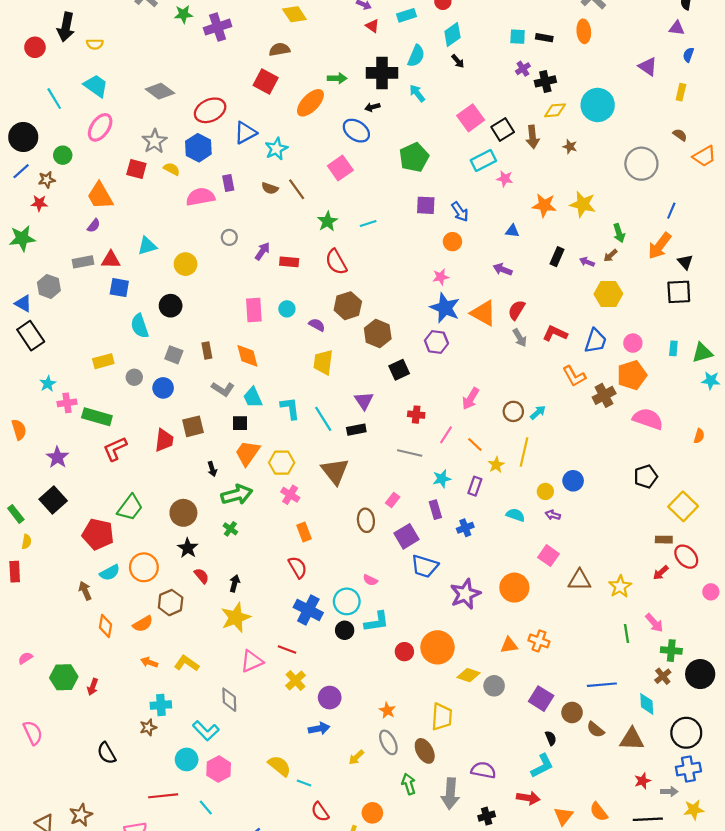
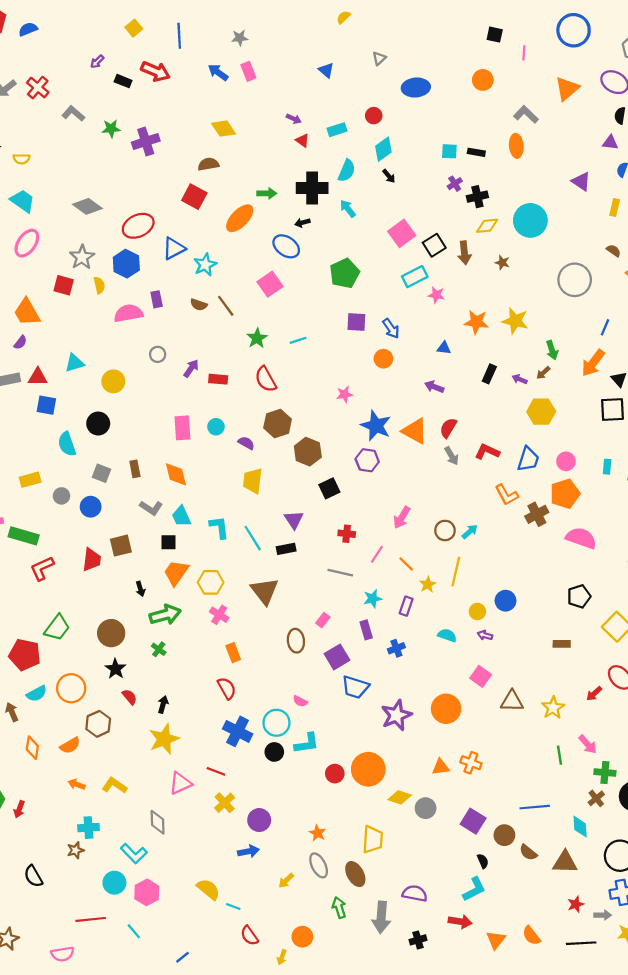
yellow semicircle: (172, 169) -> (99, 285), turned 49
pink star: (441, 277) -> (345, 394), moved
brown rectangle: (664, 540) -> (562, 644), moved

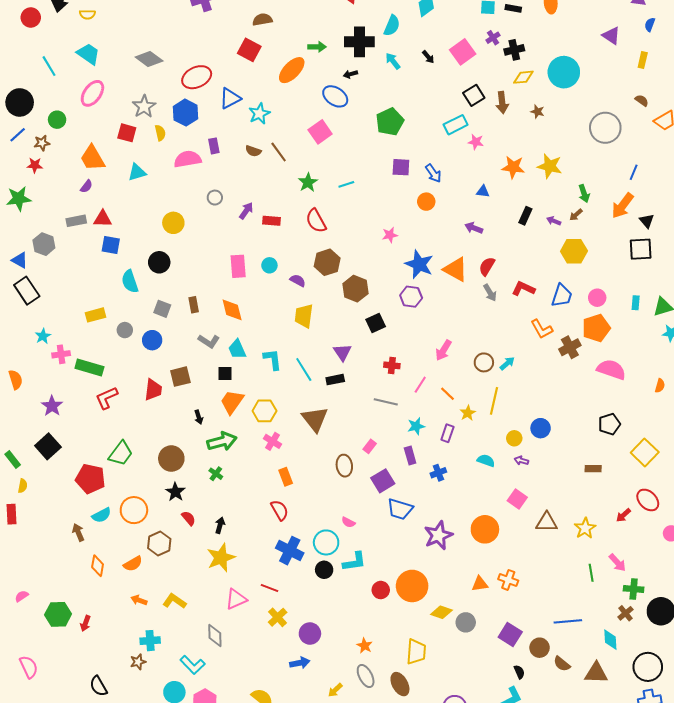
black arrow: (389, 176) -> (428, 57), moved
pink square: (402, 233) -> (463, 52), moved
cyan triangle: (74, 363) -> (137, 172), moved

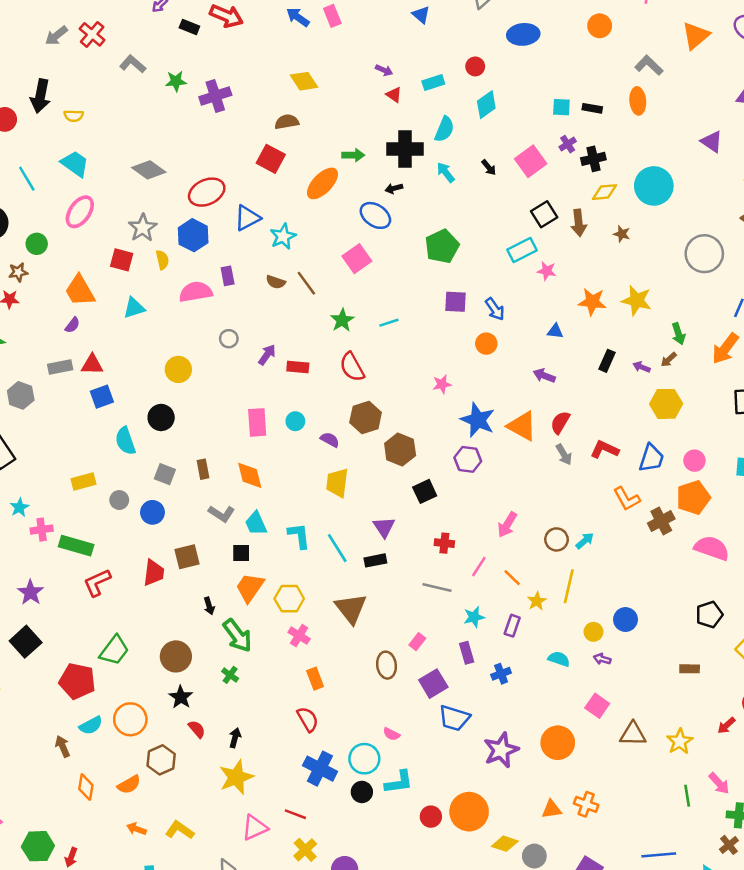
blue square: (111, 245) -> (102, 397), turned -30
green arrow: (222, 441) -> (237, 636), turned 68

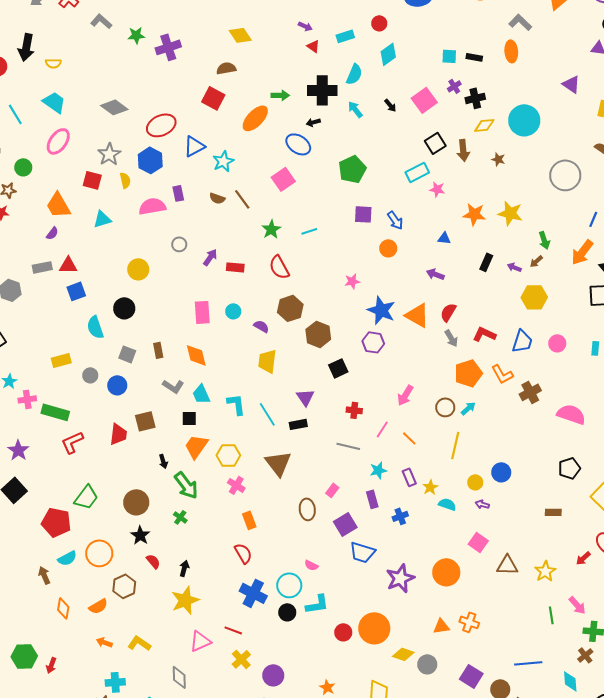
orange pentagon: (693, 498) -> (468, 373), moved
yellow star: (537, 601) -> (430, 487), moved
purple rectangle: (512, 626) -> (409, 477), turned -42

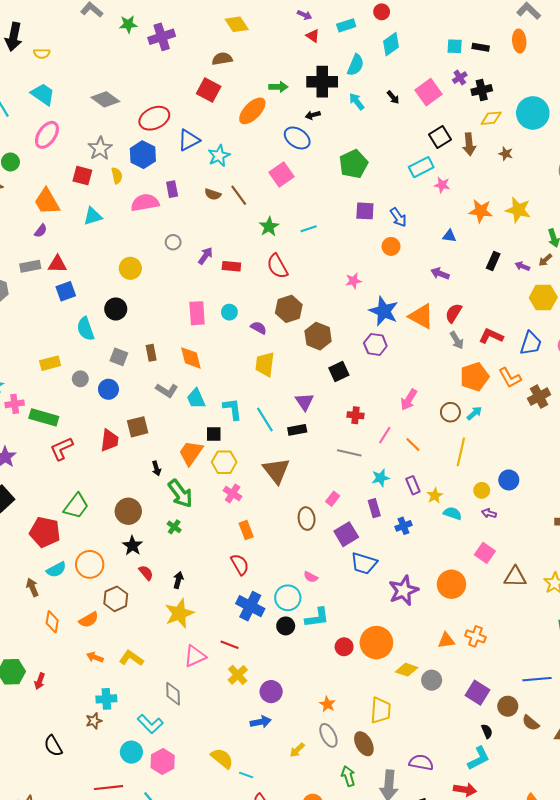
black square: (189, 418) -> (214, 434), moved

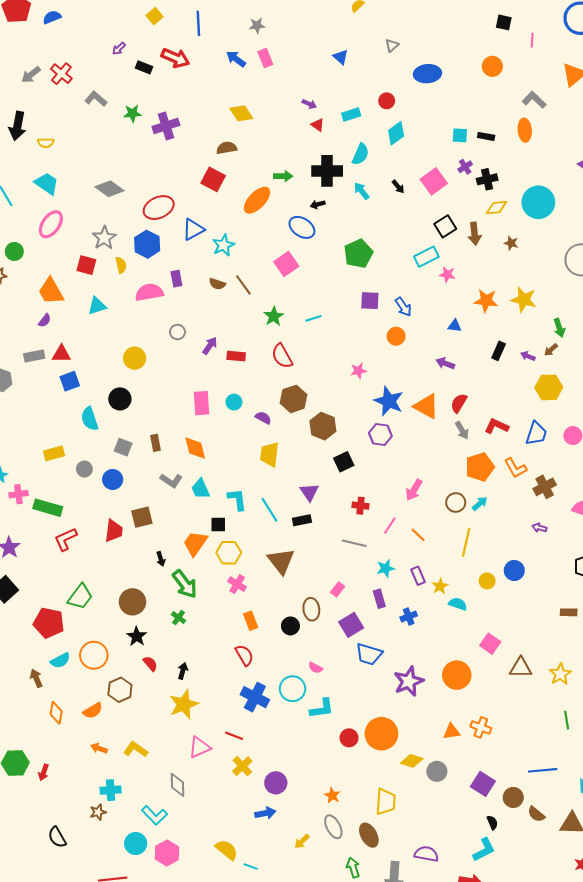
purple arrow: (489, 513) -> (539, 528), moved
black circle: (286, 626) -> (290, 626), moved

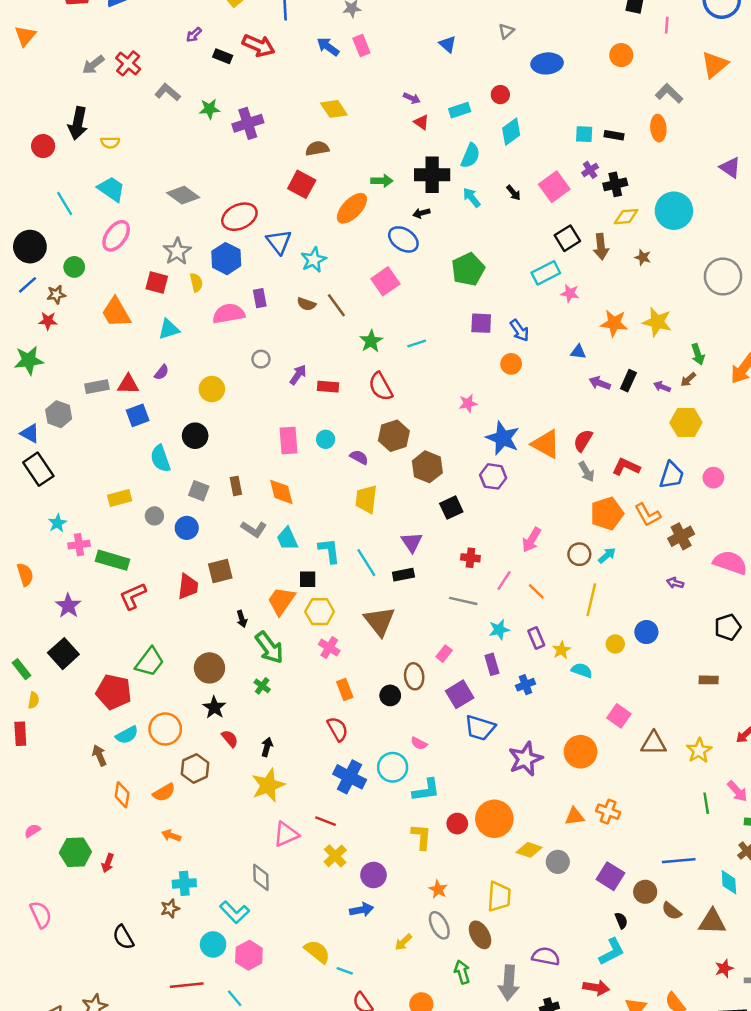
blue triangle: (193, 229) -> (279, 242), turned -40
purple semicircle: (45, 321) -> (162, 372), moved
purple arrow: (445, 363) -> (600, 383), moved
yellow L-shape: (136, 749) -> (421, 837), moved, turned 60

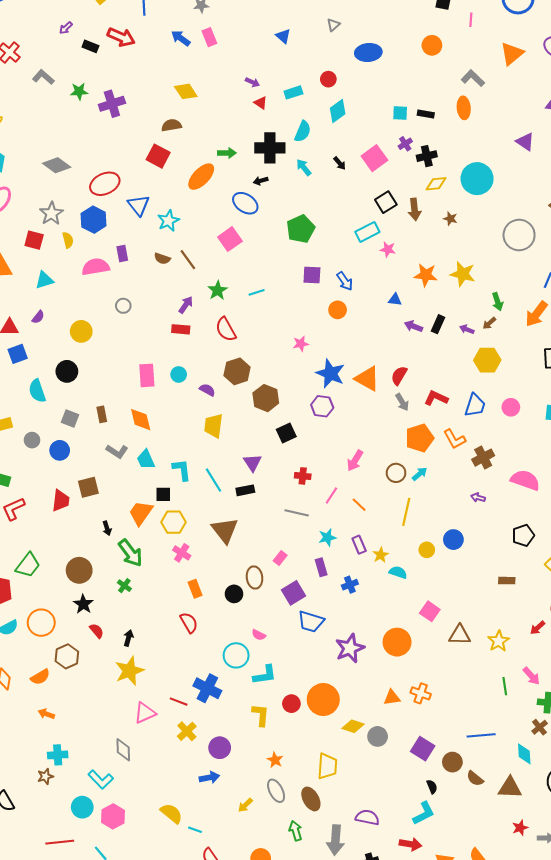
purple arrow: (298, 375) -> (186, 305), moved
blue cross: (350, 777) -> (207, 688), moved

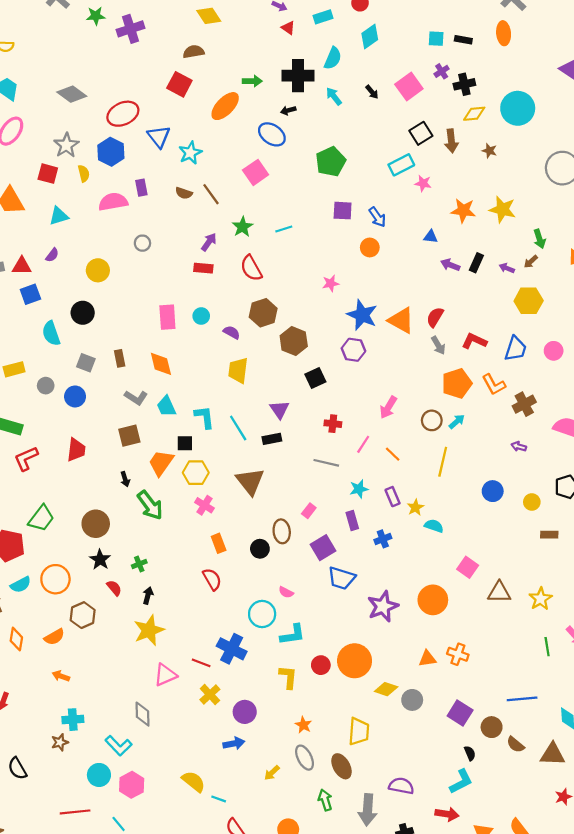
brown square: (88, 487) -> (129, 436), moved
yellow circle: (427, 550) -> (532, 502), moved
green cross: (124, 586) -> (139, 564), moved, turned 32

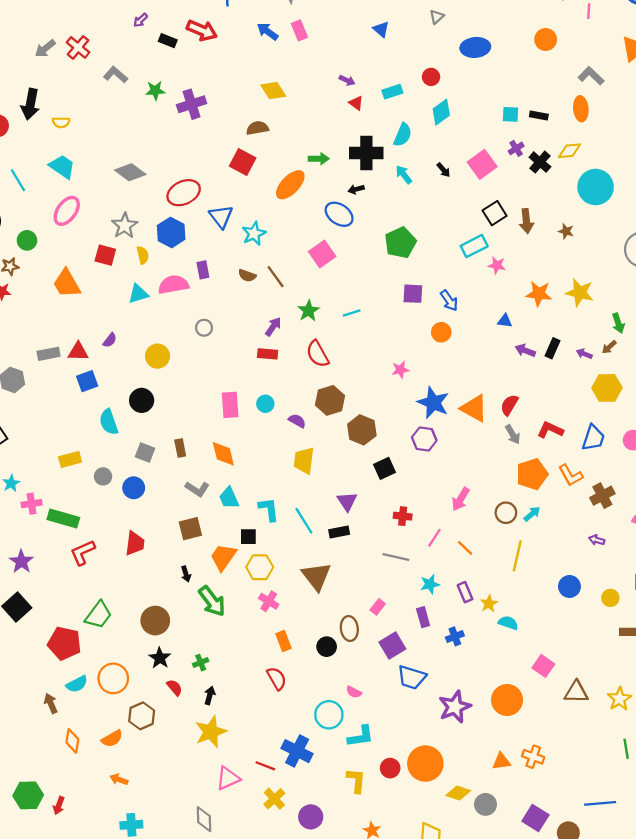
black cross: (464, 84) -> (540, 162), turned -36
yellow diamond: (474, 114) -> (569, 151), moved
cyan triangle: (59, 216) -> (138, 294), moved

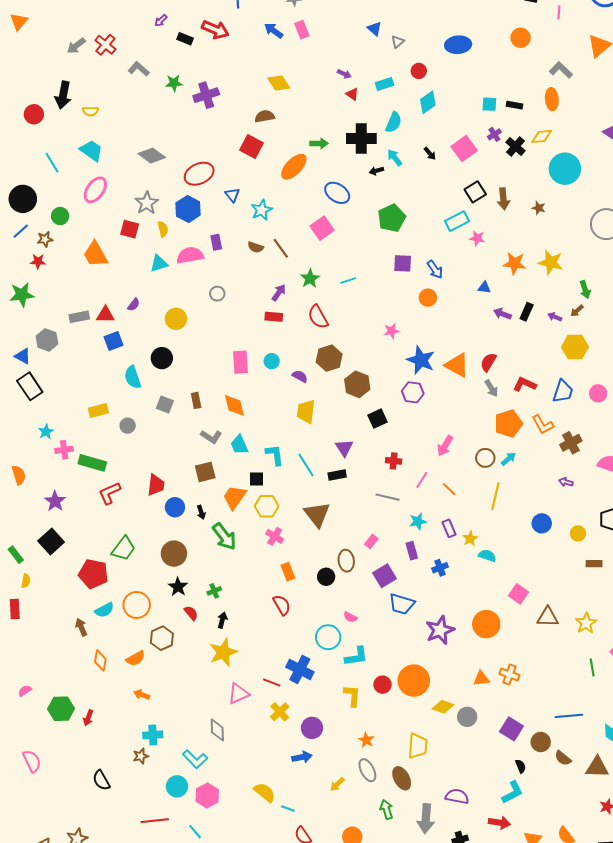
gray triangle: (437, 17) -> (398, 42), moved
black arrow: (356, 189) -> (376, 171), moved
blue triangle: (221, 217) -> (232, 195), size x0.7
blue circle: (134, 488) -> (175, 507), moved

